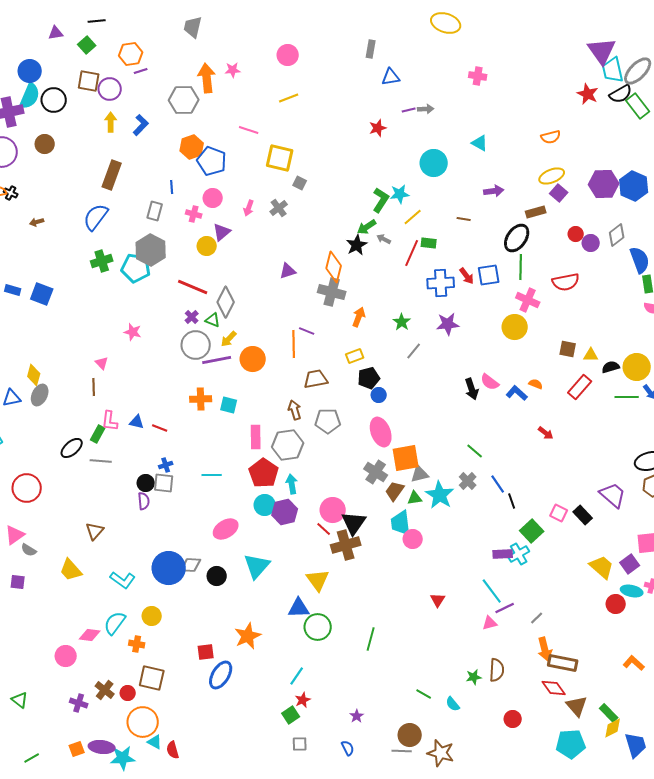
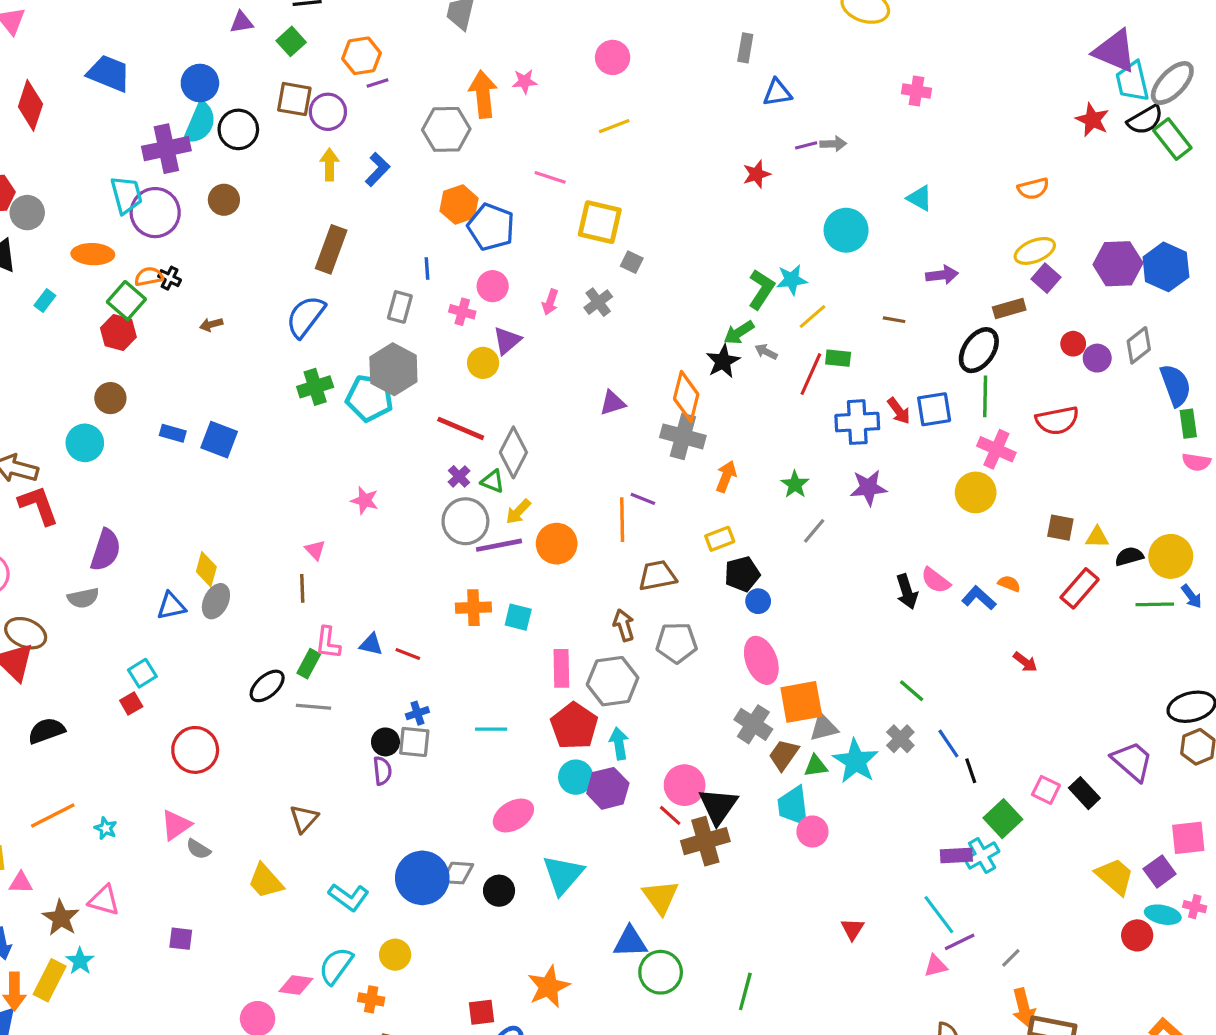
purple triangle: (602, 51) -> (1115, 51), turned -32
purple square: (18, 582) -> (181, 939), moved

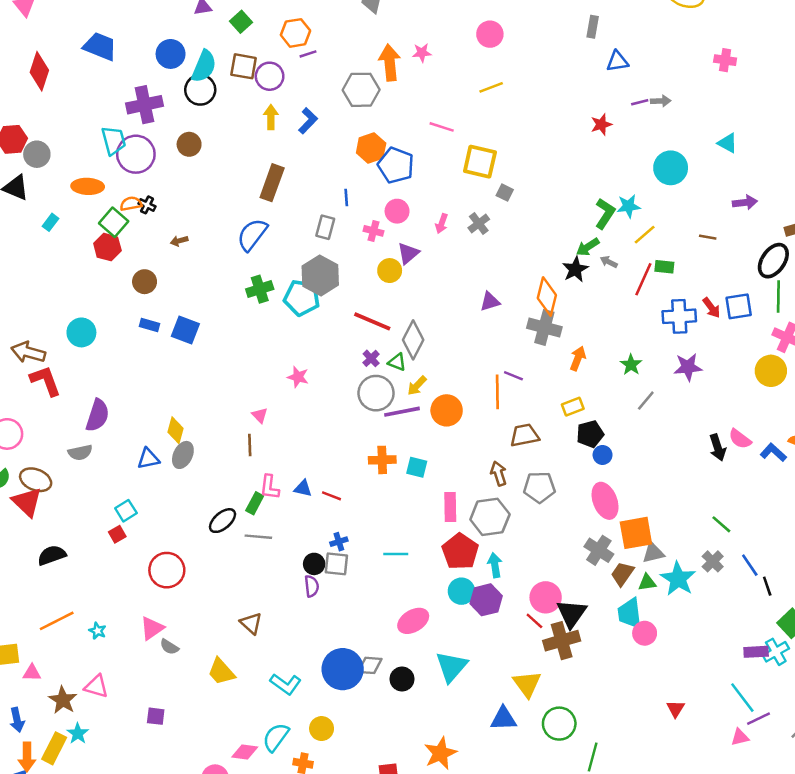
cyan semicircle: (200, 123) -> (204, 66), moved
brown circle: (110, 398) -> (145, 282), moved
brown triangle: (304, 819) -> (251, 623), turned -30
green circle: (661, 972) -> (559, 724), moved

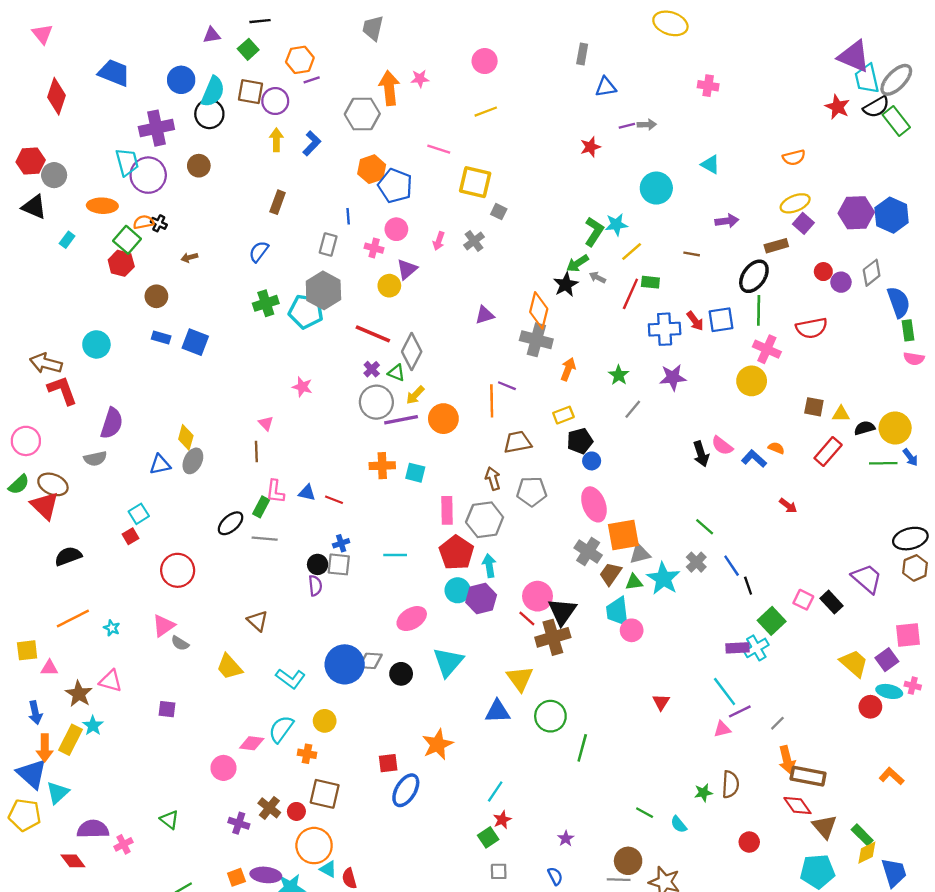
brown rectangle: (272, 183) -> (278, 202), size x0.7
blue semicircle: (252, 235) -> (259, 252), size x0.7

